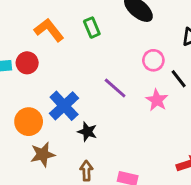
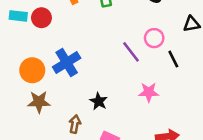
purple line: (115, 88) -> (131, 52), moved
pink star: (157, 100) -> (149, 92), moved, turned 30
black star: (87, 132) -> (99, 101), moved

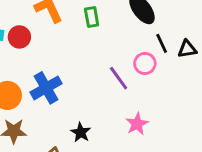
black line: (173, 59) -> (162, 43), moved
pink star: (149, 92) -> (137, 124), turned -30

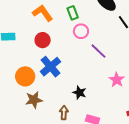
red circle: (19, 37) -> (43, 40), moved
pink circle: (145, 63) -> (81, 31), moved

